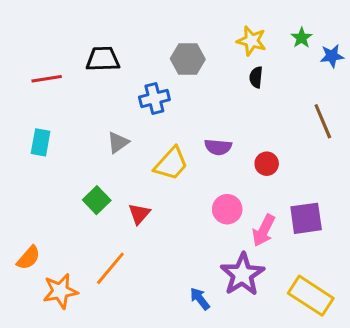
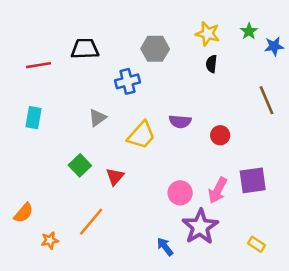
pink circle: (227, 209) -> (180, 193), moved
orange star: (60, 291) -> (50, 240), size x0.6
yellow rectangle: (311, 296) -> (256, 244), size x0.5

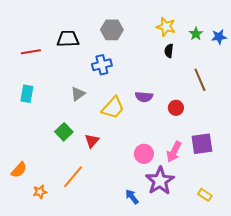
green star: (249, 31) -> (196, 34), moved
gray hexagon: (155, 49) -> (112, 30), moved
brown line: (267, 100) -> (200, 80), moved

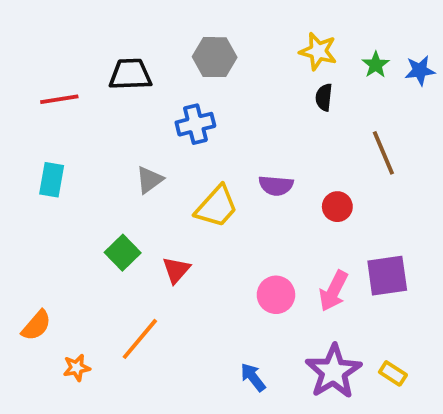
purple star: (160, 181) -> (333, 371), moved

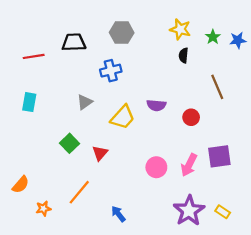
blue arrow: (253, 377) -> (118, 214), moved

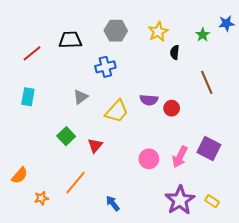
yellow star: (180, 29) -> (158, 32), moved, turned 30
blue star: (238, 40) -> (226, 23), moved
red line: (34, 56) -> (32, 53), turned -30
red circle: (191, 117) -> (172, 108), moved
purple square: (219, 156) -> (209, 149), turned 35

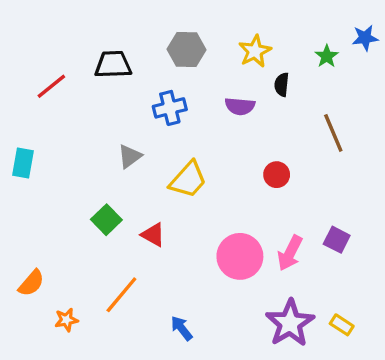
cyan rectangle: (28, 97) -> (23, 163), moved
purple semicircle: (149, 100) -> (240, 106), moved
red triangle: (95, 145) -> (153, 235), turned -42
purple square: (209, 149) -> (337, 240), size x0.7
pink circle: (149, 159) -> (240, 256), size x1.4

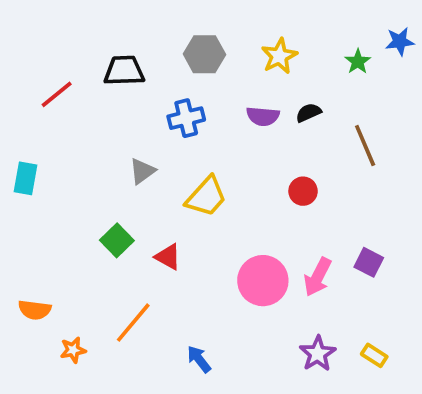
black semicircle: (282, 85) -> (308, 113), moved, turned 60
orange semicircle: (31, 283) -> (35, 310), turned 56
purple star: (290, 323) -> (318, 354), size x0.7

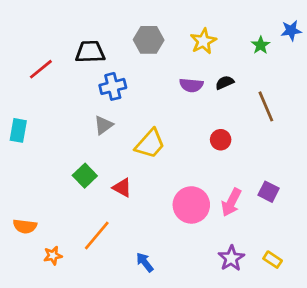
blue cross: (186, 118) -> (113, 86), moved

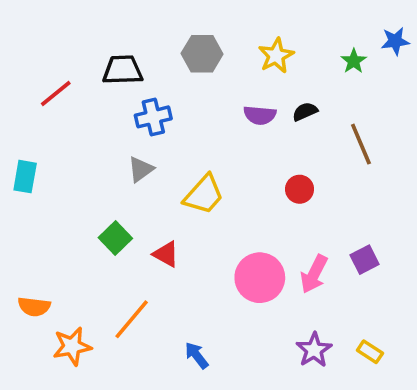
purple square: (269, 192) -> (365, 260), turned 36
orange star: (53, 256) -> (72, 346), size x1.5

